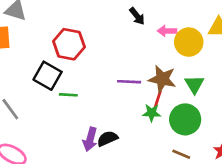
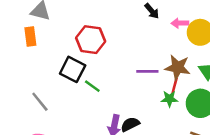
green line: (68, 95) -> (92, 86), turned 35

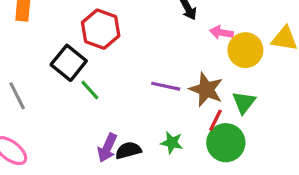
red line: (174, 86) -> (216, 120), moved
green star: (169, 99) -> (172, 143), moved

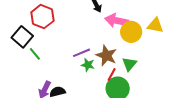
pink arrow: (221, 32) -> (117, 21), size x1.6
purple line: (166, 86) -> (82, 53), turned -36
green star: (172, 143) -> (88, 65), moved

